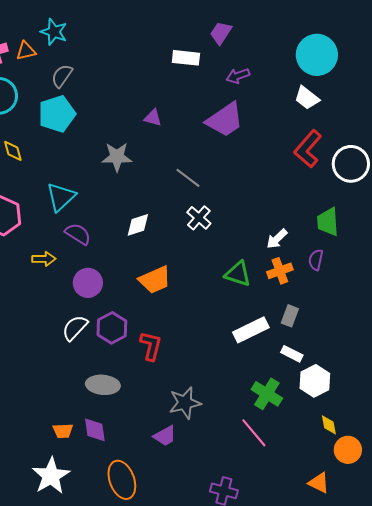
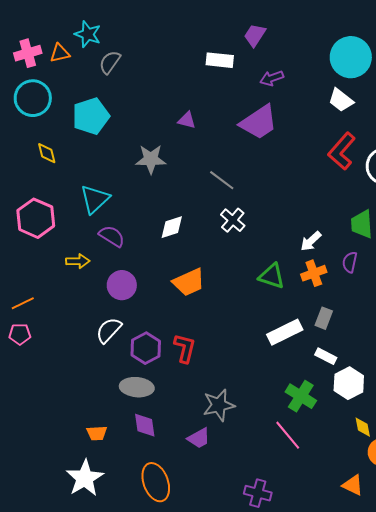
gray semicircle: (62, 76) -> (110, 62), moved
purple hexagon: (112, 328) -> (146, 348), moved
purple diamond: (95, 430) -> (145, 425), moved

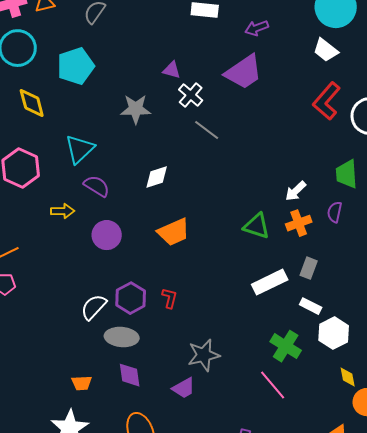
yellow diamond: (47, 153) -> (32, 103), size x1.4
white cross: (233, 220) -> (191, 95), moved
white semicircle: (109, 330) -> (94, 307), moved
red L-shape: (185, 348) -> (170, 298), size x0.7

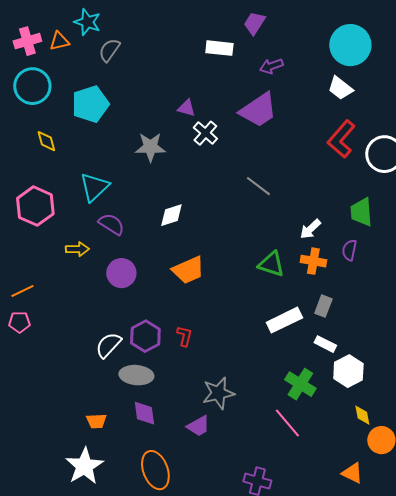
yellow diamond: (32, 103) -> (46, 141), size x0.7
gray line: (207, 130) -> (258, 186), moved
orange cross: (299, 223) -> (313, 261), turned 30

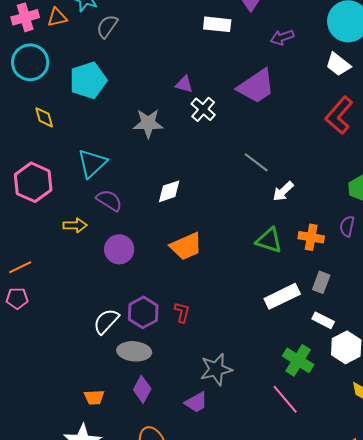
purple arrow: (271, 66) -> (282, 37), moved
white arrow: (310, 229) -> (283, 191), moved
purple diamond: (144, 413) -> (142, 389), turned 36

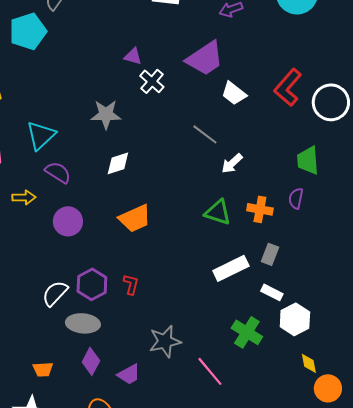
white trapezoid: (338, 64) -> (234, 93), moved
cyan pentagon: (88, 80) -> (28, 31), moved
gray star: (148, 123) -> (106, 114), moved
pink line: (285, 399) -> (210, 371), moved
purple trapezoid: (196, 402) -> (129, 374), moved

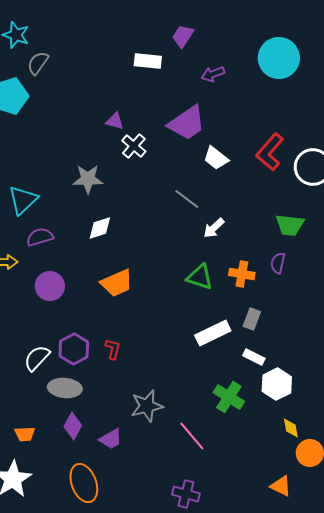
green trapezoid: (308, 160) -> (290, 225), turned -80
purple semicircle: (58, 172) -> (40, 237), turned -48

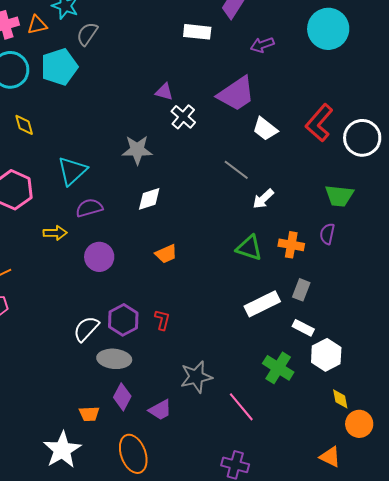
orange trapezoid: (117, 283) -> (166, 254), size x0.7
orange trapezoid: (25, 434) -> (89, 414), moved

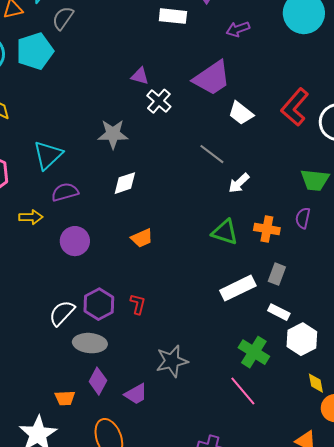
pink line: (241, 407) -> (243, 391), moved

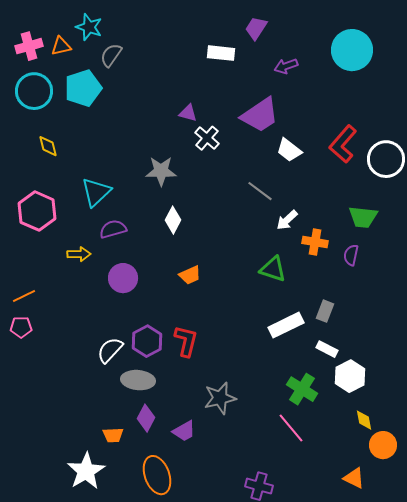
white diamond: (125, 183) -> (173, 220), turned -44
orange cross: (267, 229) -> (315, 242), moved
red L-shape: (138, 304) -> (186, 341), size x1.5

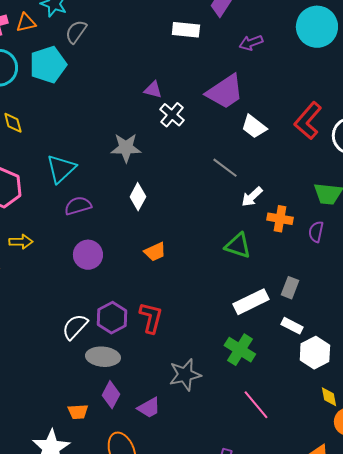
yellow arrow: (79, 254) -> (21, 242), moved
green cross: (302, 389) -> (240, 350), moved

